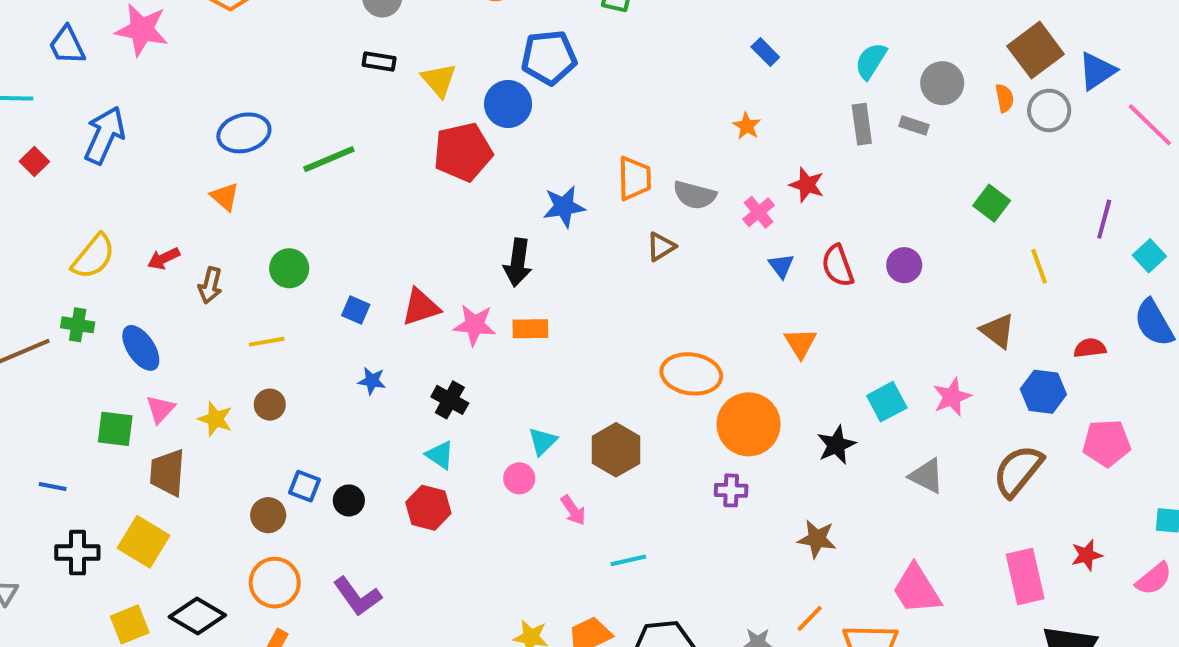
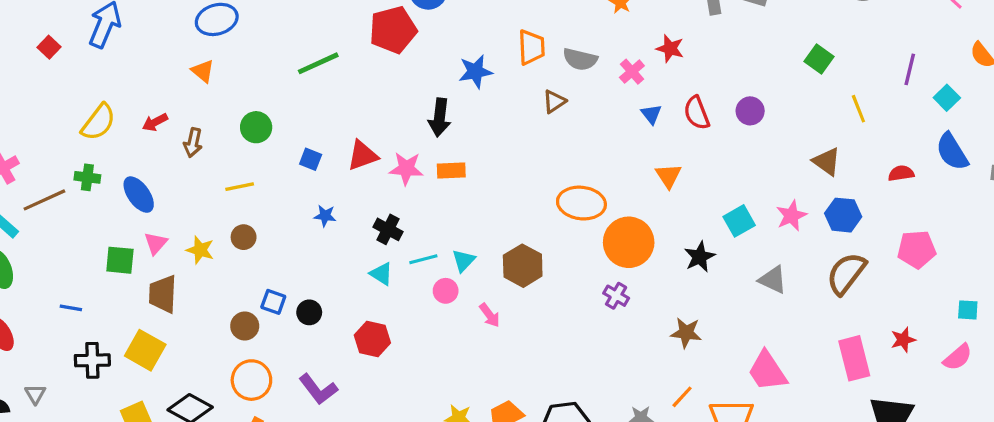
green line: (329, 159) -> (318, 63), moved
blue hexagon: (1043, 392) -> (843, 215), moved
purple cross: (731, 490) -> (616, 296), turned 30
red hexagon: (428, 508) -> (372, 339), moved
cyan line: (628, 560) -> (423, 259), moved

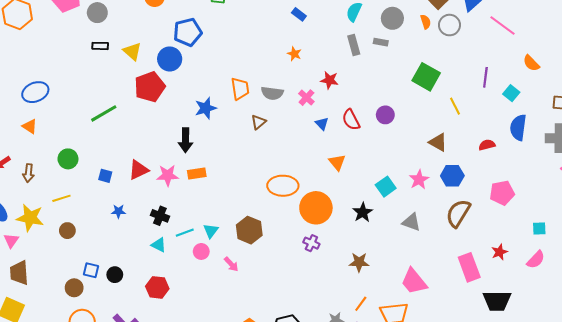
green square: (819, 59) -> (426, 77), size x1.5
blue semicircle: (952, 152) -> (518, 127), turned 45
yellow star: (200, 250) -> (30, 218), moved, size x1.5

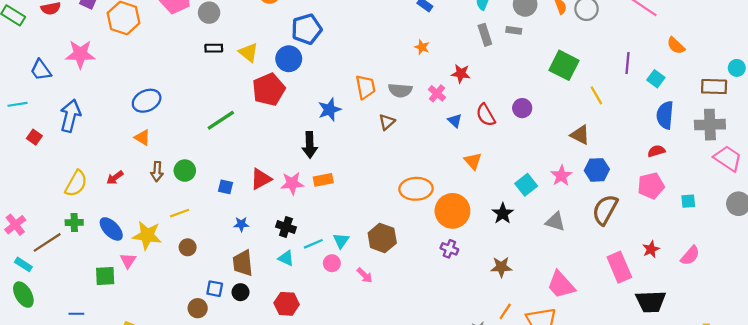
red semicircle: (487, 145) -> (656, 151), moved
brown arrow: (28, 173) -> (157, 172), moved
cyan square: (539, 228) -> (688, 201), moved
brown trapezoid: (19, 273) -> (243, 263), moved

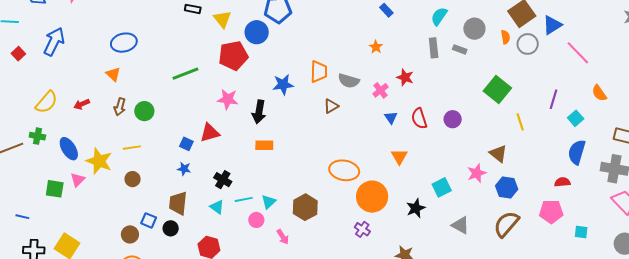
pink star: (561, 176) -> (477, 173), moved
pink star: (292, 183) -> (228, 99), moved
blue square: (225, 187) -> (186, 144), moved

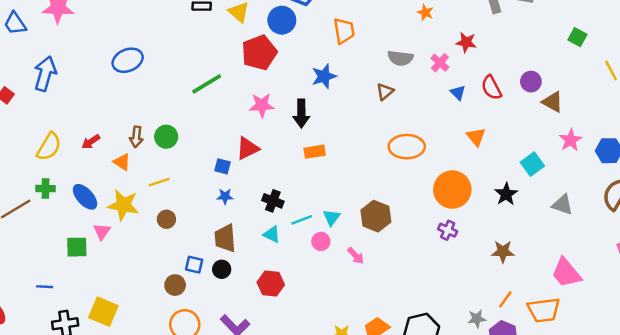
orange trapezoid: (319, 72) -> (344, 31), moved
orange triangle: (113, 74) -> (122, 162), moved
green square: (497, 89) -> (577, 37), size x0.6
brown triangle: (498, 154) -> (553, 102), moved
orange ellipse: (344, 170) -> (407, 147), moved

